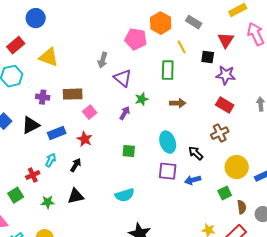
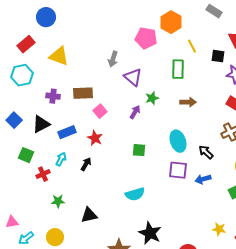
gray rectangle: (194, 22) -> (214, 11), moved
green square: (16, 195) -> (26, 155), moved, turned -35
black triangle: (76, 196) -> (89, 215), moved

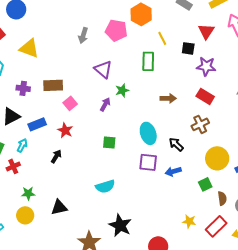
gray arrow: (113, 59) -> (83, 35), moved
brown arrow: (188, 102) -> (168, 98), moved
cyan arrow: (61, 159) -> (22, 145), moved
yellow circle: (55, 237) -> (25, 215), moved

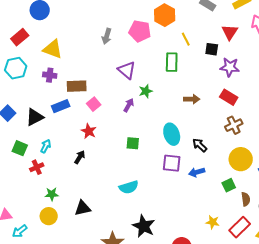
purple cross: (23, 88) -> (50, 75), moved
blue rectangle: (37, 124) -> (61, 106), moved
brown cross: (200, 124) -> (234, 125), moved

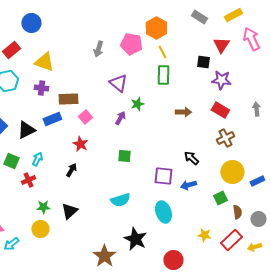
yellow line: (186, 39) -> (162, 52), moved
cyan ellipse: (172, 134) -> (163, 212), moved
black triangle: (83, 208) -> (69, 211), moved, turned -30

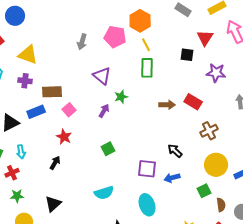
purple star: (221, 80) -> (216, 73), moved
red rectangle: (220, 110) -> (193, 102), moved
green square: (124, 156) -> (108, 149), turned -32
cyan arrow: (37, 159) -> (21, 152), turned 144
green star: (43, 207) -> (17, 196), moved

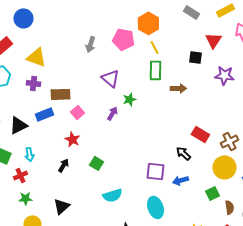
red rectangle: (193, 102) -> (200, 134), moved
brown arrow: (167, 105) -> (178, 88), moved
brown cross: (209, 131) -> (229, 141), moved
green square: (108, 149) -> (96, 163), moved, turned -32

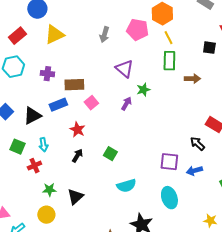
yellow triangle: (36, 57) -> (54, 35), moved, turned -45
red star: (72, 139) -> (77, 130), moved
green star: (25, 198) -> (49, 190), moved

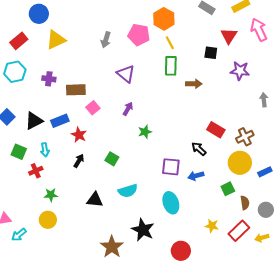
green star: (143, 90) -> (145, 132), moved
blue rectangle: (58, 105) -> (60, 121), moved
black triangle: (75, 197) -> (95, 200), moved, turned 48

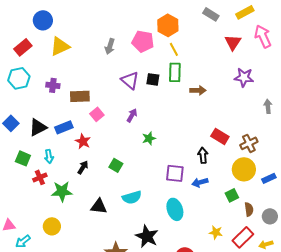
black square: (211, 53) -> (153, 79), moved
black arrow: (199, 149) -> (203, 155), turned 42
green star: (51, 195) -> (62, 191), moved, size x1.5

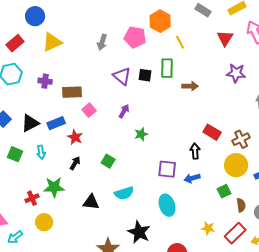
yellow line: (174, 49) -> (180, 42), moved
red cross: (40, 177) -> (32, 198), moved

